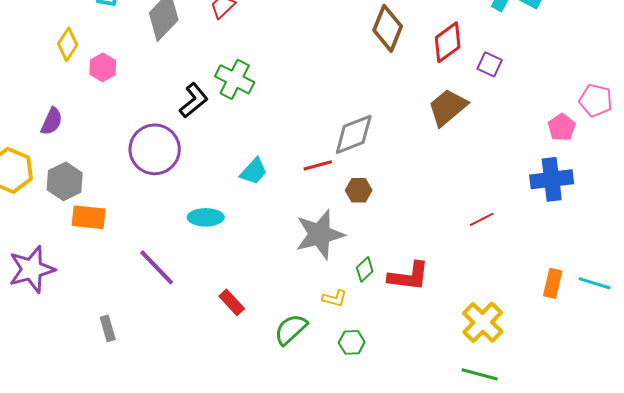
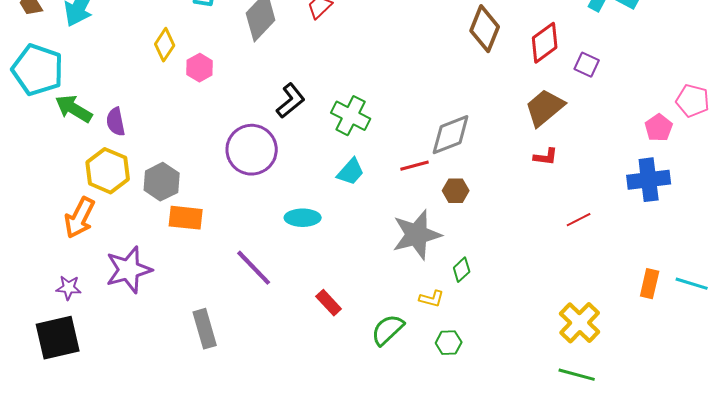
green cross: (235, 79) -> (351, 116), moved
purple semicircle: (52, 121) -> (116, 122), moved, turned 144
red L-shape: (409, 276) -> (546, 157), moved, size x0.6
gray rectangle: (108, 328) -> (205, 329), size x1.5

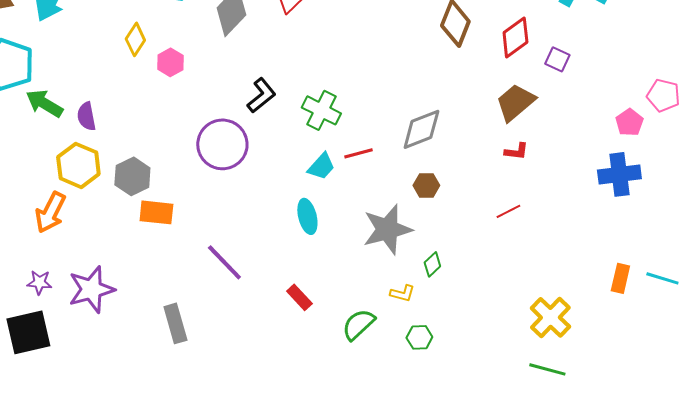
red line: (415, 166) -> (358, 153), moved
cyan ellipse: (303, 218) -> (307, 216), moved, turned 76
red line: (579, 220) -> (508, 211), moved
purple star: (129, 270) -> (91, 289), moved

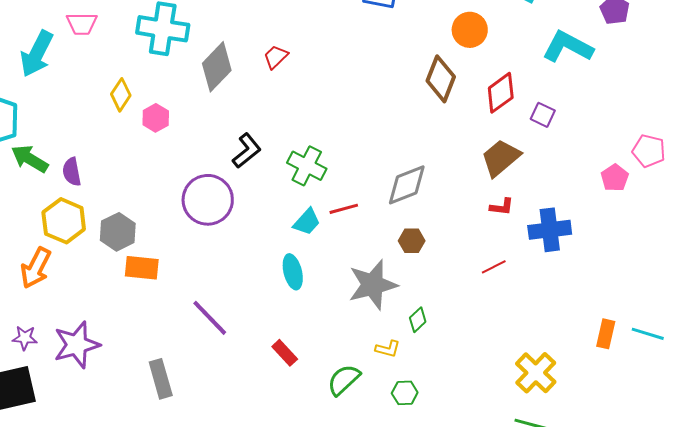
blue cross: (619, 174) -> (550, 230), moved

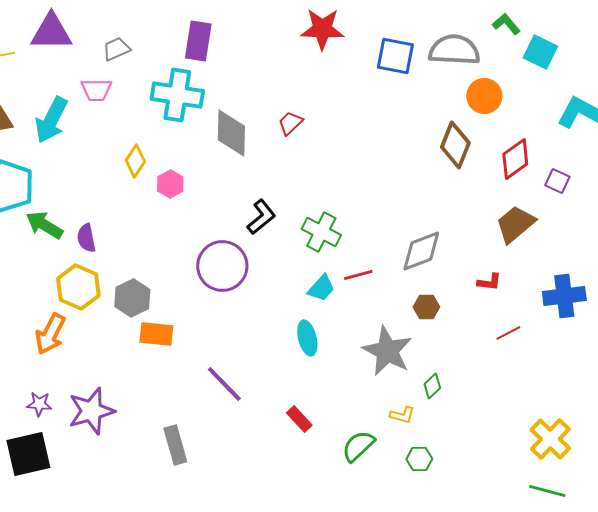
gray diamond: (217, 67) -> (231, 133), turned -42
red L-shape: (502, 207) -> (489, 282), moved
gray star: (373, 285) -> (387, 351), turned -30

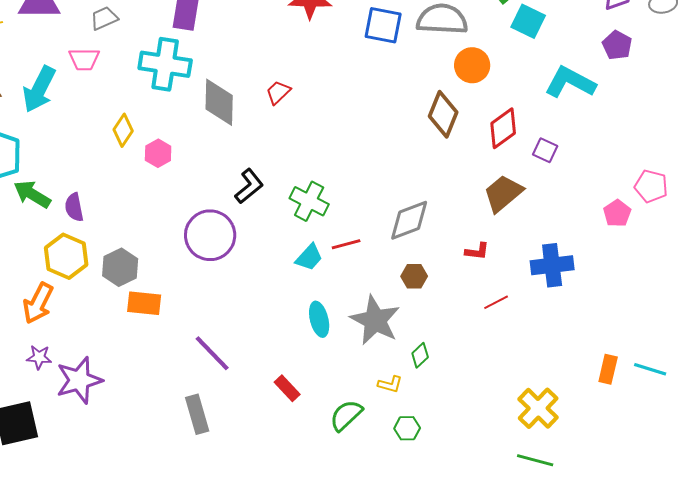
cyan ellipse: (307, 338) -> (319, 319), moved
purple star: (39, 404) -> (39, 357), moved
gray rectangle: (175, 445) -> (197, 414), moved

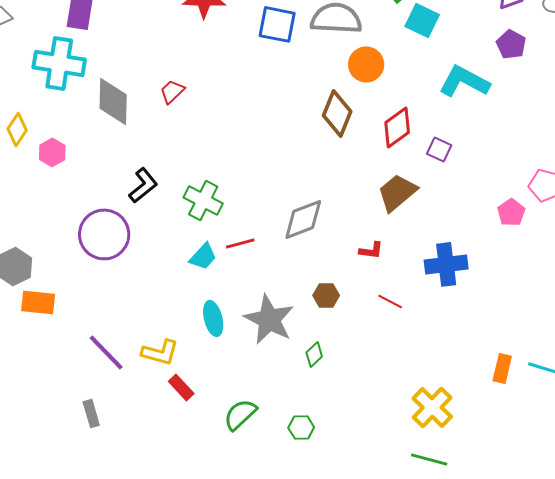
brown hexagon: (414, 276) -> (326, 295), moved
red line: (496, 302) -> (390, 301), turned 55
yellow L-shape: (390, 384) -> (160, 352), moved, size x1.5
gray rectangle: (197, 414) -> (91, 413), size x0.7

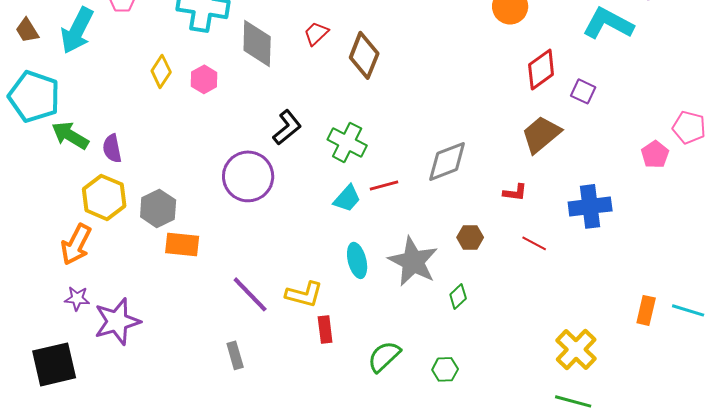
brown diamond: (337, 113) -> (364, 55), moved
pink hexagon: (52, 152) -> (204, 79), moved
red rectangle: (181, 387) -> (325, 329), turned 36

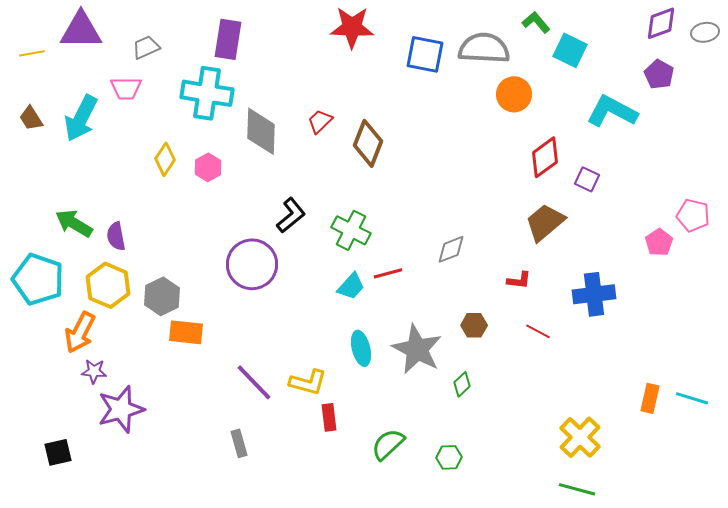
cyan pentagon: (34, 96) -> (38, 279), moved
gray diamond: (447, 161) -> (451, 249), size x0.7
purple star: (77, 298) -> (94, 371), moved
black square: (54, 364) -> (58, 452), size x0.6

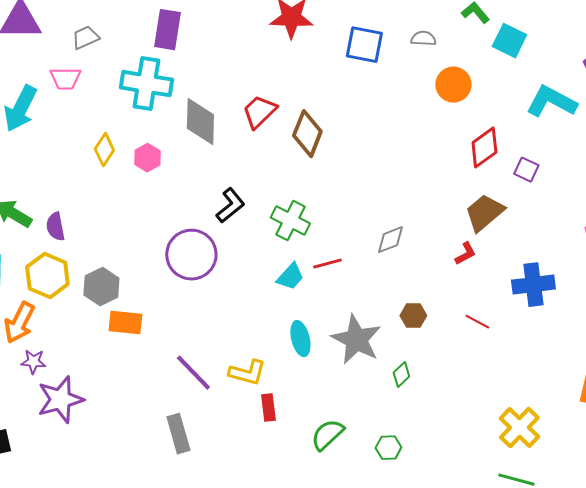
gray semicircle: (484, 48) -> (423, 39), size x0.5
red trapezoid: (320, 121) -> (259, 112), size x1.4
red L-shape: (519, 280) -> (465, 254), moved, turned -35
gray rectangle: (239, 443) -> (178, 434), size x1.4

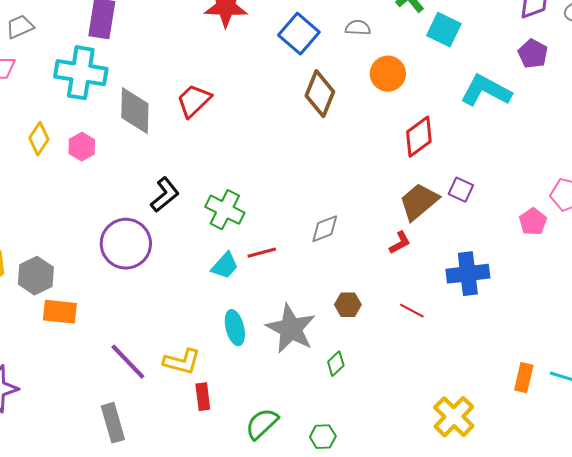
blue square: (364, 45) -> (299, 34), turned 30
brown diamond: (307, 134) -> (320, 94), moved
purple square: (526, 170) -> (461, 190), moved

